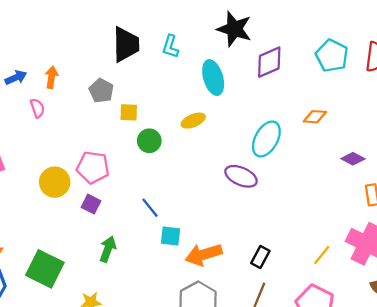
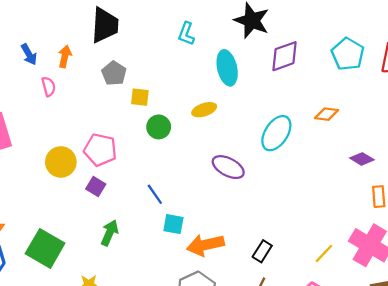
black trapezoid: (126, 44) -> (105, 25), moved
blue arrow: (16, 78) -> (29, 54), turned 80
purple ellipse: (241, 176) -> (228, 167), moved

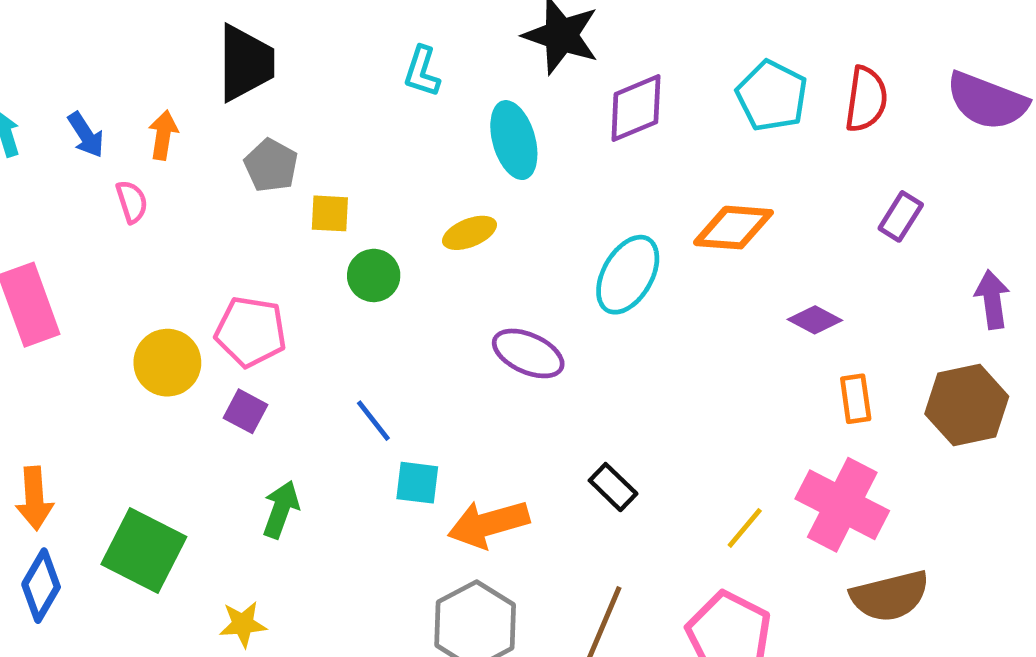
orange diamond: (327, 114) -> (733, 228), size x1.5
black rectangle: (262, 251) -> (613, 487), moved, turned -75

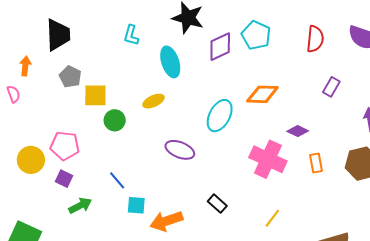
cyan pentagon: (772, 96) -> (256, 35), moved
yellow square: (330, 213) -> (95, 95), size x1.4
pink cross: (842, 505) -> (268, 159), moved
green arrow: (281, 509) -> (80, 206), moved, turned 45

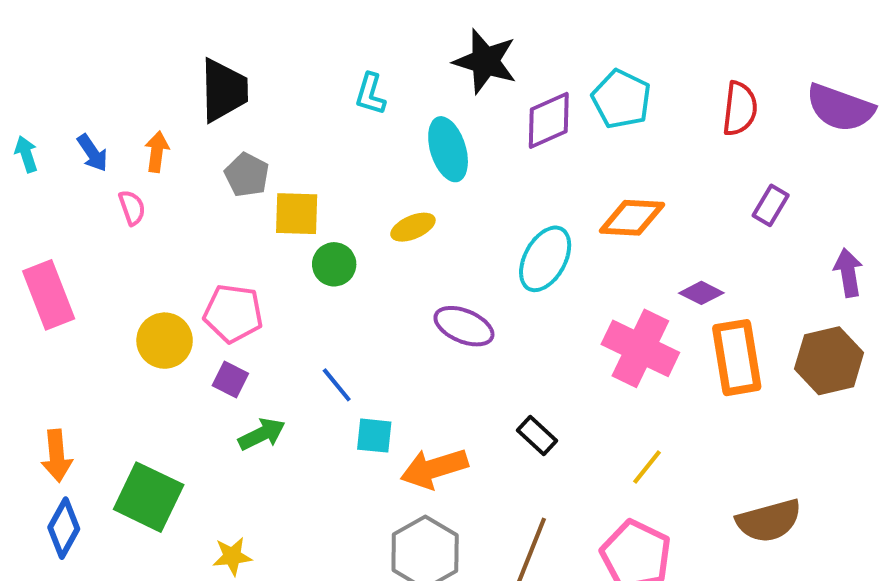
orange rectangle: (316, 163) -> (737, 358), size x1.8

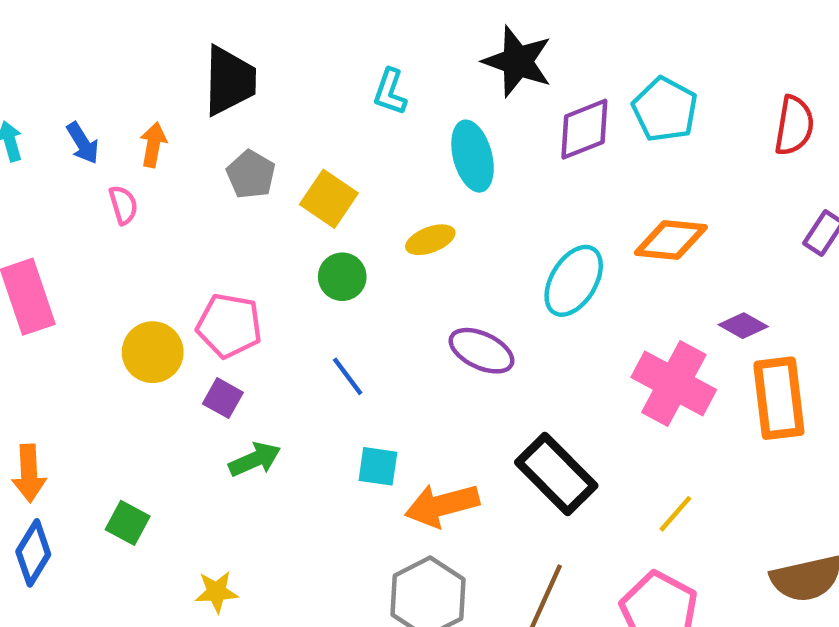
yellow square: (297, 214) -> (329, 199), moved, turned 30
blue line: (337, 385) -> (348, 376), moved
black rectangle: (537, 435) -> (556, 474), size x1.8
green square: (149, 497) -> (128, 523), size x0.6

